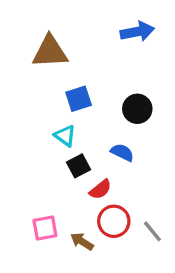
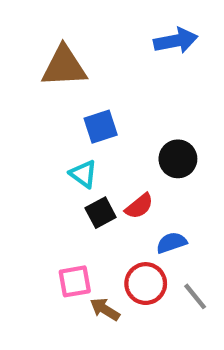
black circle: (137, 109) -> (178, 159), moved
blue semicircle: (122, 152) -> (171, 243), moved, turned -45
red semicircle: (100, 189) -> (139, 206), moved
pink square: (45, 228) -> (75, 281), moved

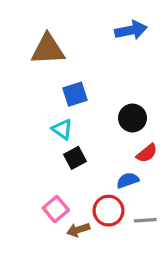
red semicircle: (139, 206) -> (147, 153), moved
pink square: (75, 281) -> (56, 209), turned -30
gray line: (195, 296) -> (145, 220), turned -55
brown arrow: (105, 309) -> (78, 230), turned -50

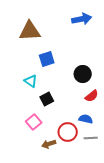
cyan triangle: (62, 129) -> (31, 81), moved
blue semicircle: (128, 180) -> (86, 119), moved, turned 32
pink square: (56, 209) -> (34, 122), moved

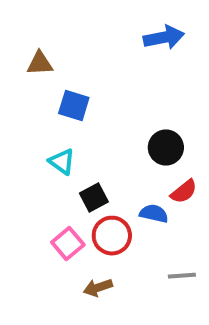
brown triangle: (30, 31) -> (40, 63), moved, size x0.6
blue square: (47, 59) -> (74, 105), moved, turned 35
blue semicircle: (86, 119) -> (154, 214), moved
red circle: (68, 132) -> (112, 236), moved

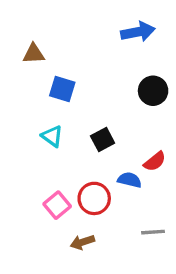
black circle: (166, 147) -> (153, 91), moved
black square: (94, 198) -> (103, 140), moved

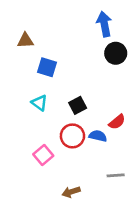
blue arrow: (138, 32) -> (104, 24), turned -90
black circle: (153, 91) -> (116, 53), moved
red circle: (94, 198) -> (72, 136), moved
brown arrow: (82, 242) -> (71, 192), moved

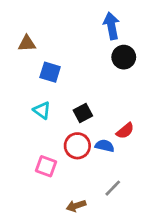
pink square: (43, 155) -> (46, 166), turned -30
gray line: (116, 175) -> (113, 188), moved, turned -42

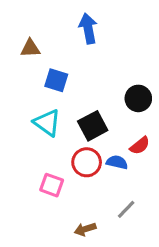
blue arrow: (111, 26) -> (88, 28), moved
black circle: (124, 57) -> (138, 98), moved
cyan triangle: (42, 110) -> (47, 123), size x1.4
black square: (83, 113) -> (93, 126), size x1.4

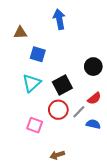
cyan triangle: (47, 123) -> (32, 83), turned 42
blue semicircle: (117, 162) -> (93, 124), moved
gray line: (126, 209) -> (79, 112), moved

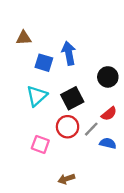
blue arrow: (59, 19) -> (69, 53), moved

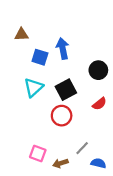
gray line: (91, 129) -> (82, 148), moved
blue semicircle: (108, 143) -> (98, 163), moved
pink square: (40, 144) -> (38, 153), moved

